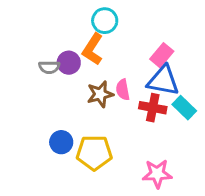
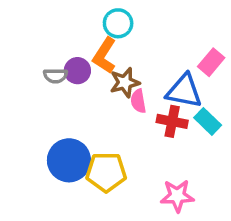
pink rectangle: (162, 55) -> (211, 62), moved
brown star: (100, 94) -> (125, 82), moved
blue circle: (61, 142) -> (69, 160), size x1.6

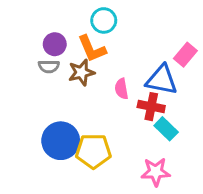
orange L-shape: (104, 55) -> (92, 49), turned -56
purple circle: (77, 71) -> (55, 44), moved
brown star: (125, 82) -> (81, 72), moved
cyan rectangle: (208, 121) -> (166, 129), moved

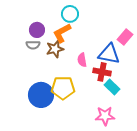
orange L-shape: (92, 49) -> (62, 33), turned 85
yellow pentagon: (93, 151) -> (63, 88), moved

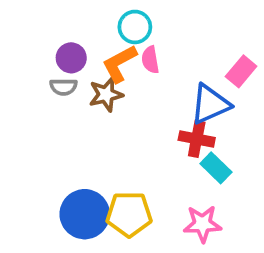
blue triangle: (109, 54) -> (210, 104), turned -35
pink semicircle: (82, 60) -> (150, 60), moved
yellow pentagon: (63, 88) -> (129, 214), moved
blue circle: (41, 95) -> (85, 214), moved

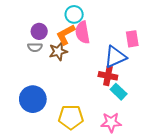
pink semicircle: (150, 60) -> (83, 32), size x1.5
pink rectangle: (241, 71) -> (132, 39), turned -49
blue circle: (85, 214) -> (33, 99), moved

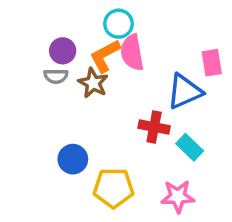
brown star: (58, 51) -> (93, 83), turned -30
red cross: (108, 76) -> (154, 127), moved
blue circle: (33, 99) -> (73, 159), moved, size x0.7

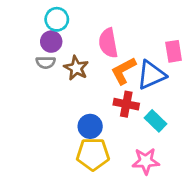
cyan circle: (119, 24) -> (57, 19), moved
orange L-shape: (105, 56) -> (123, 71), moved
blue circle: (73, 159) -> (90, 126), moved

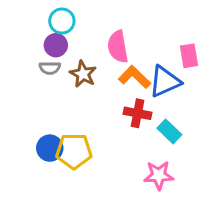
orange L-shape: (123, 71) -> (134, 77), turned 72
blue circle: (90, 126) -> (50, 148), moved
yellow pentagon: (93, 154) -> (74, 151), moved

